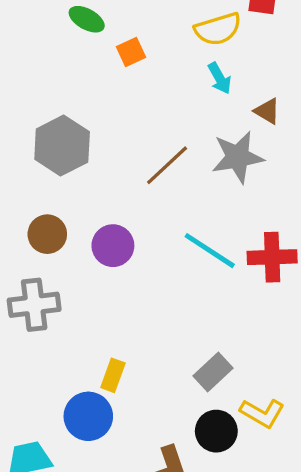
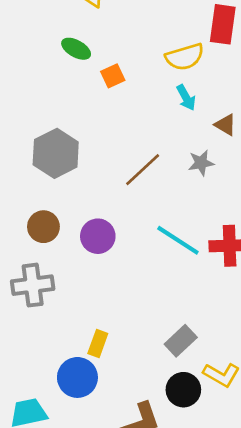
gray star: (238, 157) -> (201, 163), size x0.6

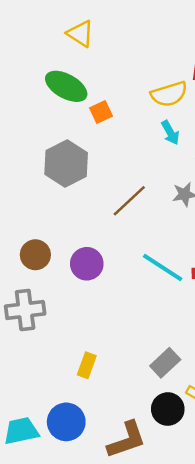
green ellipse: (76, 49) -> (66, 86), size x1.5
gray hexagon: (56, 153) -> (66, 163), moved
blue circle: (77, 377) -> (66, 422), moved

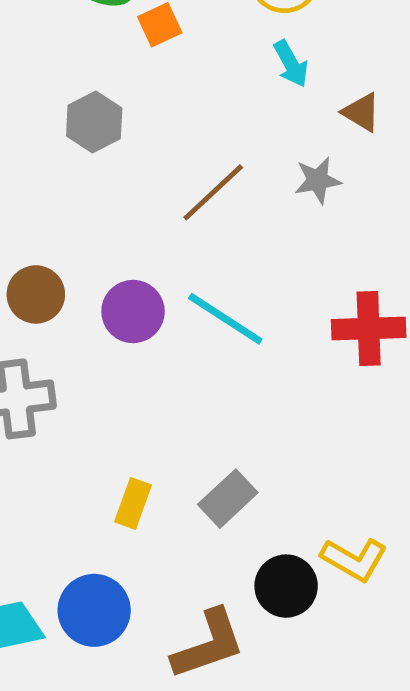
gray hexagon: (66, 163) -> (94, 122), size x0.7
cyan line: (163, 268) -> (225, 319), moved
gray rectangle: (165, 363) -> (228, 499), moved

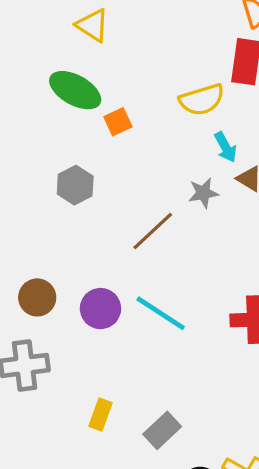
cyan arrow: (291, 64) -> (226, 147), moved
gray star: (318, 180) -> (203, 193), moved
yellow rectangle: (133, 503) -> (100, 415), moved

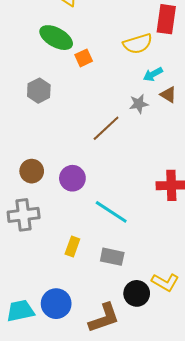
cyan arrow: (226, 147) -> (153, 74), turned 90
gray hexagon: (75, 185) -> (39, 91), moved
cyan line: (161, 313) -> (111, 212), moved
gray rectangle: (162, 430) -> (112, 257), turned 55

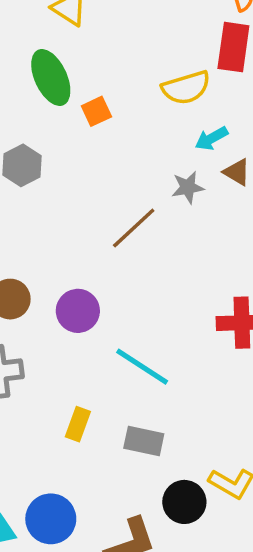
green ellipse: (56, 38) -> (51, 77), turned 36

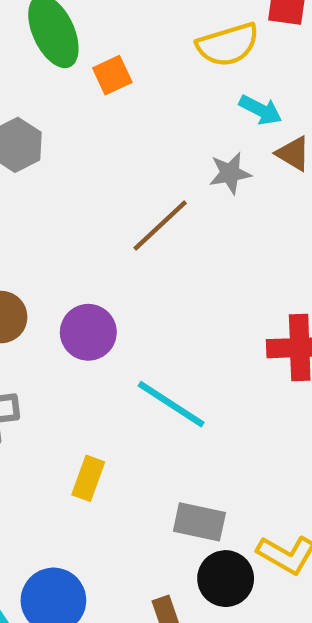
cyan arrow: (211, 138) -> (260, 110), turned -124
gray rectangle: (144, 441) -> (199, 522), moved

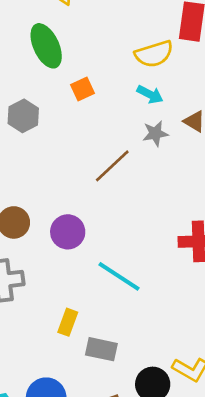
orange square: (112, 75) -> (83, 89), moved
cyan arrow: (260, 110) -> (150, 94), moved
gray rectangle: (199, 522) -> (101, 349), moved

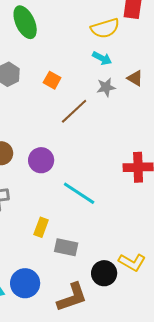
orange square: (83, 89) -> (52, 80), moved, turned -36

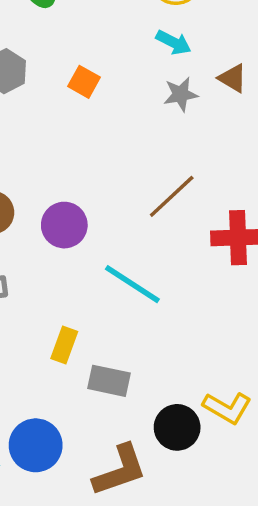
brown line: (74, 111) -> (172, 196), moved

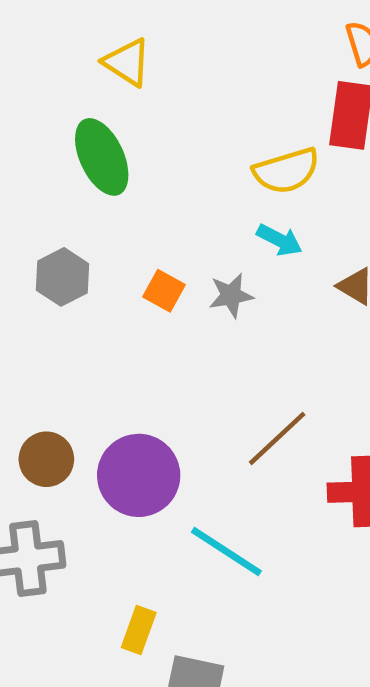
gray star: (181, 94) -> (231, 295), moved
purple circle: (64, 225) -> (139, 475), size x1.4

